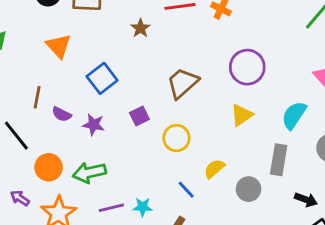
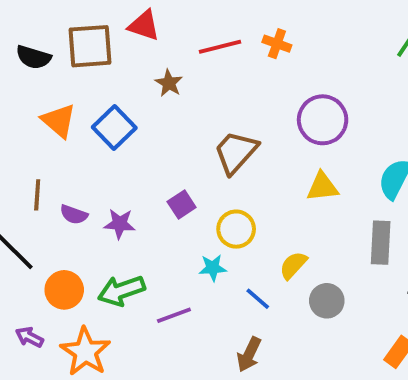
blue square: (102, 78) -> (114, 128), moved
yellow triangle: (242, 115) -> (322, 187), turned 35
gray circle: (249, 189) -> (327, 301), moved
cyan star: (143, 207) -> (213, 268), moved
purple line: (111, 208) -> (174, 315), moved

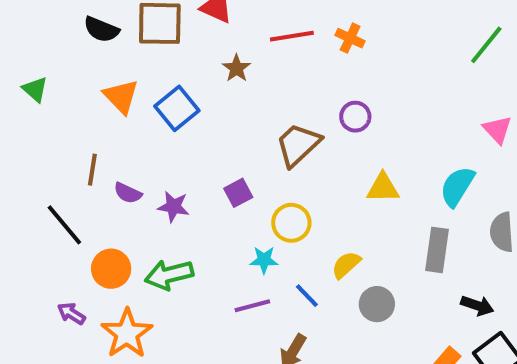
purple circle: (323, 120) -> (355, 117), moved, size x0.6
purple line: (174, 315) -> (252, 306), moved

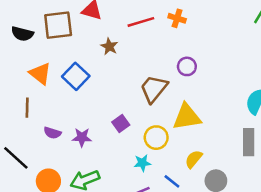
brown line: (92, 170) -> (27, 108), moved
yellow triangle: (383, 188) -> (187, 117), moved, size x1.4

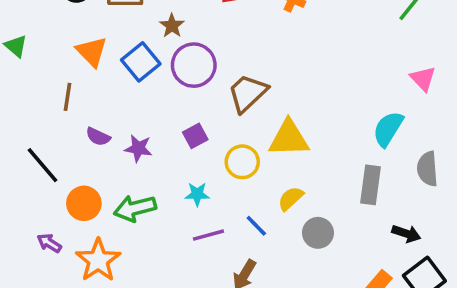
brown star: (109, 46) -> (172, 26), moved
purple circle: (187, 66) -> (194, 65), moved, size x1.6
cyan star: (142, 163) -> (197, 194), moved

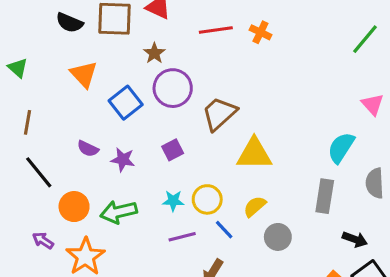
blue square: (141, 62) -> (126, 103), moved
brown line: (67, 97) -> (27, 122), moved
yellow circle: (242, 162) -> (207, 199), moved

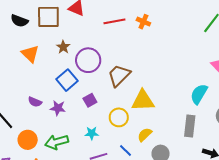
brown star: (154, 53) -> (63, 47), moved
blue square: (126, 103) -> (67, 80), moved
yellow circle: (207, 199) -> (119, 117), moved

